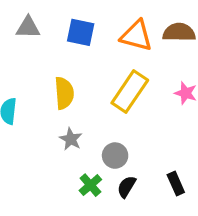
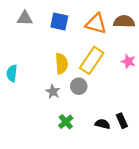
yellow semicircle: (64, 93) -> (61, 64), moved
gray circle: (115, 156) -> (79, 86), moved
black semicircle: (127, 187) -> (102, 124), moved, turned 72

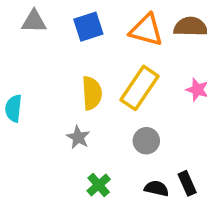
blue square: (59, 21) -> (88, 27), turned -30
gray circle: (79, 86) -> (146, 141), moved

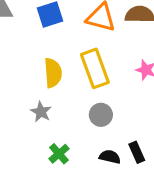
yellow rectangle: (139, 88) -> (95, 68), turned -54

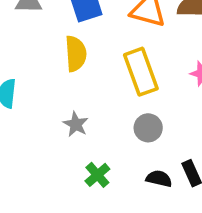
yellow semicircle: (53, 73) -> (76, 54), moved

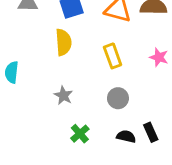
yellow rectangle: (141, 72) -> (113, 56), size x0.7

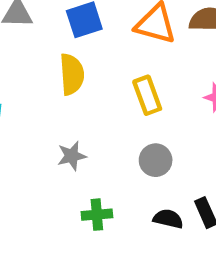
gray star: (63, 95) -> (72, 156), turned 30
green cross: (80, 134) -> (97, 215), turned 36

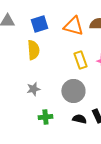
yellow rectangle: (147, 95) -> (80, 60), moved
gray circle: (156, 160) -> (73, 91), size x1.5

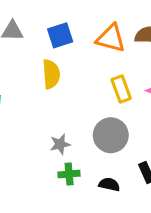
gray star: (33, 89) -> (60, 144), moved
black semicircle: (79, 119) -> (109, 184), moved

